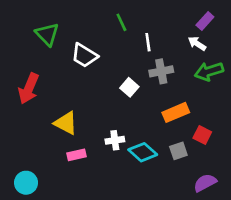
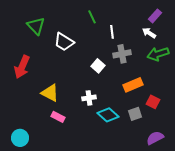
white cross: (115, 140) -> (89, 98), moved
pink rectangle: (76, 155) -> (58, 117), turned 40

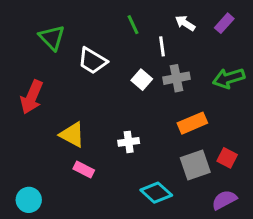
white arrow: (149, 33) -> (185, 23), moved
white square: (98, 66) -> (142, 80), moved
red square: (153, 102) -> (227, 158), moved
gray square: (135, 114) -> (195, 165), size x1.5
cyan diamond: (108, 115) -> (156, 193), moved

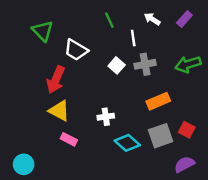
red arrow: (32, 97) -> (56, 80), moved
cyan diamond: (156, 193) -> (127, 143), moved

